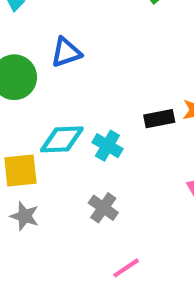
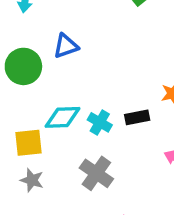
black rectangle: (159, 119) -> (137, 117), moved
gray cross: (103, 208) -> (96, 173), size x1.4

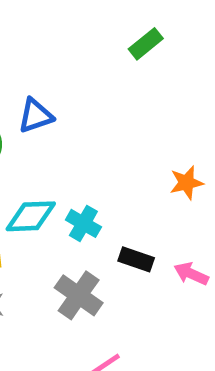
black rectangle: (137, 117) -> (136, 259), moved, turned 30

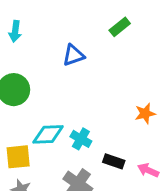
blue triangle: (36, 116) -> (73, 55), moved

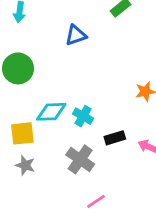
black rectangle: (114, 161) -> (115, 138), turned -36

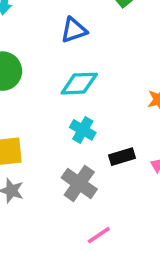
cyan diamond: (51, 112) -> (79, 84), moved

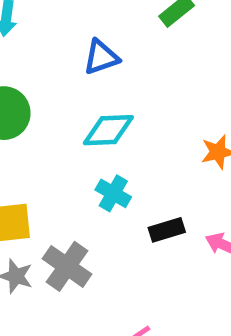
gray cross: (79, 183) -> (67, 266), moved

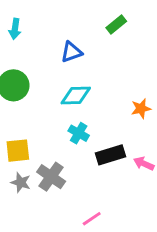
black rectangle: (167, 230) -> (111, 155), size x1.4

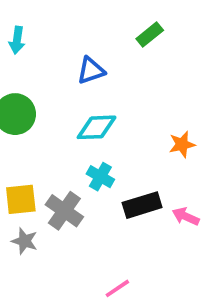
gray cross: (51, 177) -> (64, 211), moved

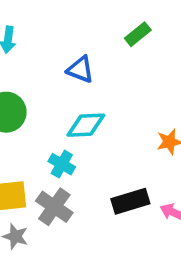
blue triangle: (91, 70) -> (80, 69), turned 40
cyan cross: (100, 177) -> (62, 164), moved

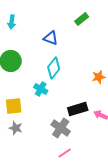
cyan diamond: (86, 125) -> (54, 68), turned -50
gray cross: (54, 207) -> (61, 128), moved

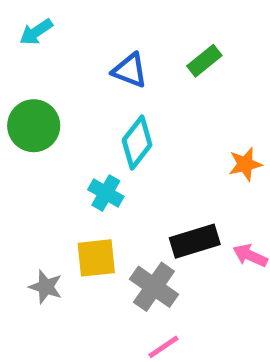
green rectangle: (82, 19) -> (204, 61), moved
cyan arrow: (12, 22) -> (36, 32), turned 48
yellow square: (14, 106) -> (96, 258), moved

